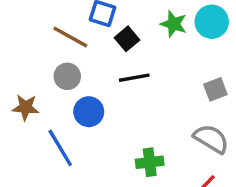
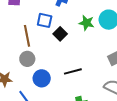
brown line: (70, 37) -> (27, 36), turned 55
black line: (134, 78) -> (73, 71), moved

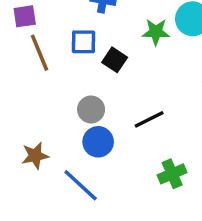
brown line: (27, 36) -> (39, 53), moved
gray circle: (27, 59) -> (91, 109), moved

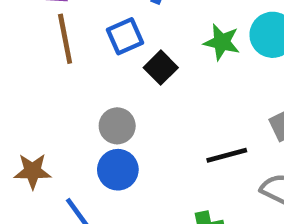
blue square: (84, 42) -> (125, 36), turned -36
black line: (149, 119) -> (227, 155), moved

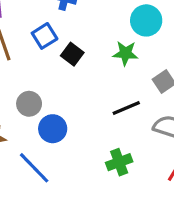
green star: (222, 42) -> (125, 53), moved
gray circle: (117, 126) -> (29, 104), moved

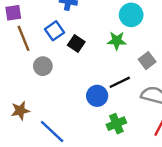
gray circle: (29, 104) -> (43, 66), moved
blue circle: (53, 129) -> (97, 96), moved

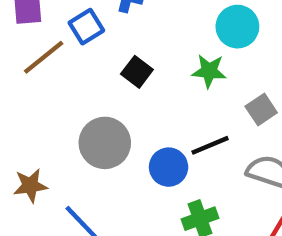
blue square: (55, 31) -> (86, 27), moved
brown line: (24, 38) -> (44, 57), turned 70
gray circle: (43, 66) -> (105, 143), moved, size x1.5

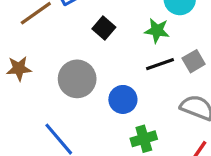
black line: (210, 145) -> (160, 64), moved
brown star: (30, 185) -> (19, 68), moved

